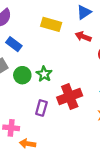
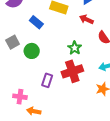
blue rectangle: (14, 44) -> (36, 22), moved
green star: (44, 74) -> (75, 48), moved

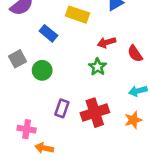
red arrow: (86, 19) -> (107, 42), moved, turned -40
red cross: (72, 71) -> (95, 113), moved

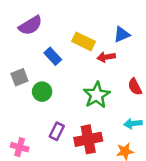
red arrow: (107, 42) -> (106, 57), moved
green star: (98, 67) -> (97, 95), size x1.5

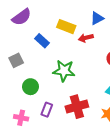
green circle: (42, 92) -> (30, 87), moved
green star: (97, 95) -> (64, 71), moved, turned -30
purple rectangle: (57, 131) -> (47, 110), moved

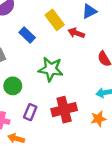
yellow rectangle: (66, 27) -> (55, 20), turned 30
red arrow: (86, 38) -> (76, 33), turned 32

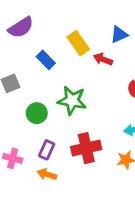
green circle: (13, 86) -> (37, 113), moved
orange arrow: (16, 138) -> (47, 174), moved

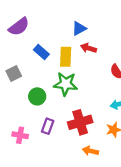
blue triangle: (119, 35) -> (79, 28), moved
yellow rectangle: (78, 43) -> (66, 57), moved, turned 42
orange arrow: (47, 174) -> (90, 151), moved

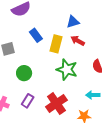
green star: (66, 84) -> (67, 70), moved
red cross: (80, 122) -> (56, 103), turned -30

